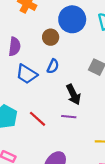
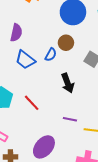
brown circle: (51, 37) -> (66, 43), moved
purple line: (69, 117) -> (70, 119), moved

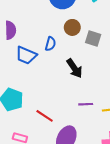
brown circle: (66, 43) -> (72, 27), moved
red line: (32, 103) -> (45, 116), moved

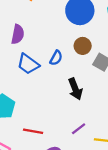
purple line: (86, 104) -> (79, 129), turned -48
red line: (45, 116) -> (33, 131), turned -36

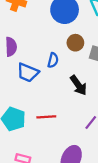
red line: (33, 131) -> (46, 117), moved

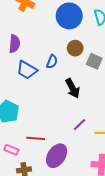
red line: (46, 117) -> (36, 138), moved

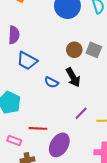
brown circle: (75, 48) -> (74, 50), moved
blue semicircle: (52, 62) -> (52, 82), moved, turned 96

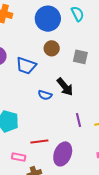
brown circle: (74, 50) -> (52, 48), moved
blue trapezoid: (27, 61) -> (26, 66), moved
purple line: (81, 113) -> (78, 120), turned -48

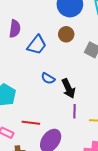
blue trapezoid: (26, 66) -> (37, 45), turned -85
black arrow: (65, 87) -> (68, 88), moved

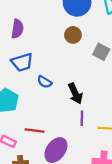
blue trapezoid: (37, 45) -> (22, 62), moved, turned 35
blue semicircle: (48, 78) -> (45, 82), moved

